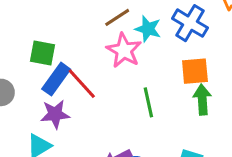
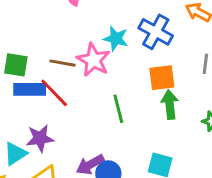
brown line: (117, 17) -> (63, 63), moved, turned 45
blue rectangle: (56, 79) -> (30, 89), turned 56
purple star: (55, 114) -> (40, 138), moved

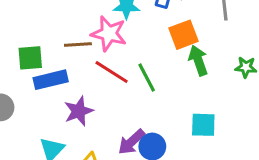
red line: (54, 93) -> (112, 72), moved
purple star: (40, 138) -> (79, 111), moved

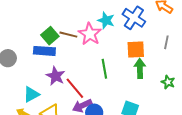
green square: (30, 58) -> (50, 36), moved, turned 36
red line: (112, 72) -> (75, 88), moved
purple star: (79, 111) -> (56, 76), turned 30

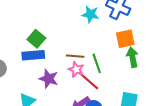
pink star: (90, 34) -> (76, 69), moved, size x0.7
brown line: (68, 35) -> (75, 56), moved
red line: (75, 88) -> (88, 81), moved

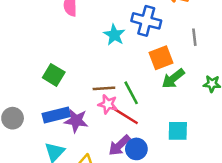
cyan star: (91, 14) -> (114, 35), turned 30
blue rectangle: (33, 55) -> (56, 115), moved
green arrow: (132, 57) -> (173, 79), turned -108

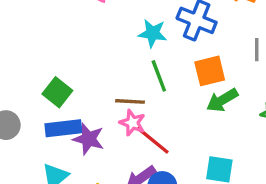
cyan star: (114, 35) -> (153, 33), turned -30
green square: (54, 75) -> (57, 92), moved
green line: (131, 93) -> (159, 76), moved

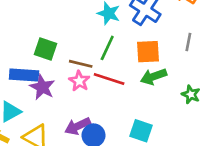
green line: (159, 76) -> (107, 48), turned 35
green square: (57, 92) -> (46, 49), moved, turned -30
red line: (153, 140) -> (109, 79), moved, turned -32

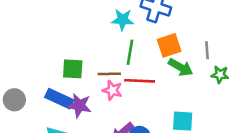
gray line: (188, 42) -> (207, 50), moved
blue rectangle: (24, 75) -> (59, 99), turned 36
green arrow: (154, 77) -> (181, 67), turned -115

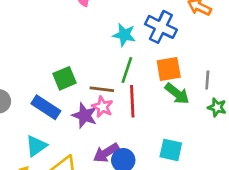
green square: (73, 69) -> (65, 78), turned -35
red line: (140, 81) -> (132, 101), turned 76
purple star: (79, 105) -> (85, 115), moved

